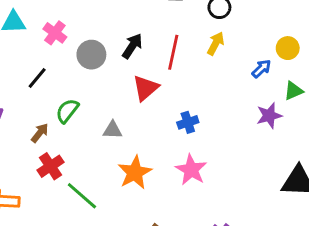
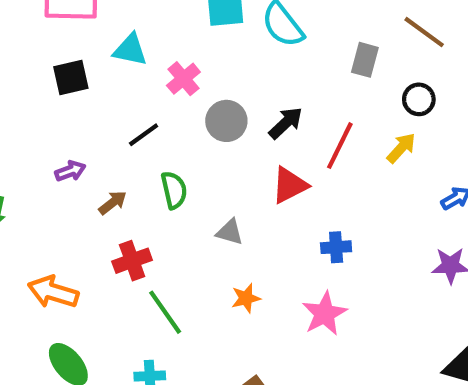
green semicircle: (67, 111) -> (174, 190), turned 115
brown arrow: (40, 133) -> (113, 203), moved
orange star: (135, 173) -> (246, 298), size x0.6

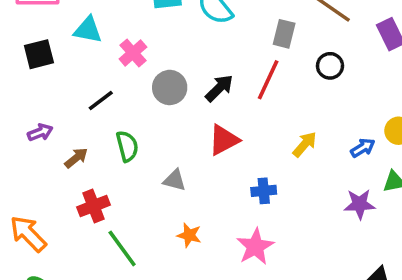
red line: (340, 146) -> (268, 80), moved
yellow arrow: (401, 148) -> (305, 144), moved
orange arrow: (53, 292) -> (28, 234), turned 30
orange star: (246, 298) -> (189, 235), turned 30

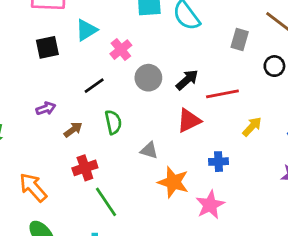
cyan triangle: (88, 30) -> (86, 30), turned -45
red line: (268, 80) -> (222, 94), moved, turned 52
orange star: (189, 235) -> (173, 182), moved, size x1.6

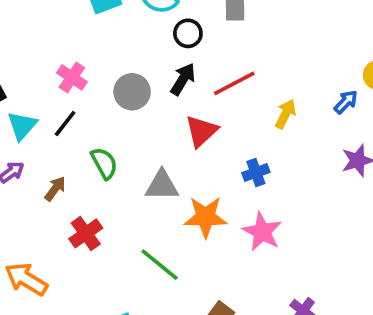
cyan triangle: (86, 30) -> (22, 126), moved
pink cross: (121, 50) -> (72, 77), moved
black circle: (274, 66) -> (188, 33), moved
gray triangle: (149, 150) -> (162, 185), size x1.4
green line: (106, 202) -> (160, 265), moved

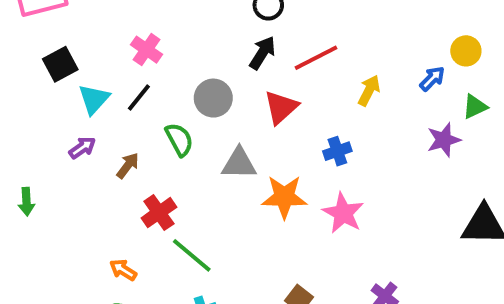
gray circle: (132, 92) -> (213, 98), moved
green line: (160, 265) -> (192, 255), moved
orange arrow: (26, 279) -> (123, 270), moved, size x0.6

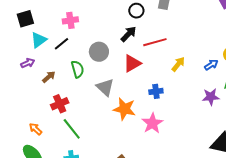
pink cross: (147, 50) -> (70, 20), turned 35
gray triangle: (239, 163) -> (105, 87), turned 30

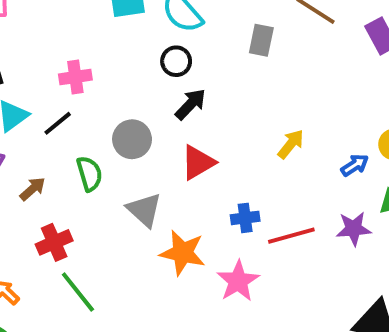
black circle: (136, 11) -> (176, 61), moved
red line: (155, 42) -> (291, 236), moved
yellow arrow: (178, 64) -> (291, 144), moved

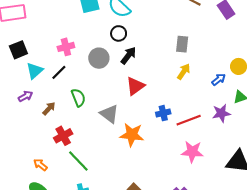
gray rectangle: (261, 40) -> (182, 44), moved
gray circle: (132, 139) -> (99, 58), moved
pink star: (238, 281) -> (192, 152), moved, turned -30

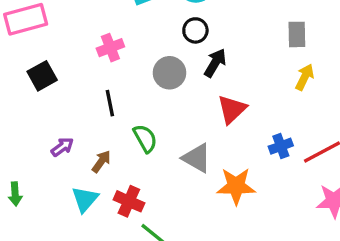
pink cross: (66, 47) -> (110, 48), moved
cyan triangle: (35, 71) -> (85, 199), moved
black line: (59, 72) -> (110, 103), turned -49
red cross: (63, 136) -> (129, 201), turned -30

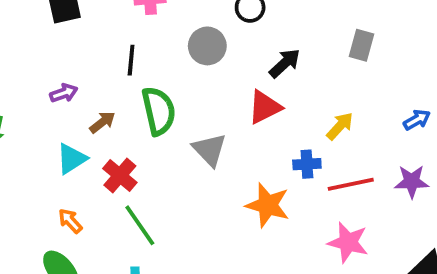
black arrow: (215, 63) -> (285, 63), moved
yellow arrow: (305, 77) -> (340, 126), moved
green semicircle: (145, 138) -> (159, 111), size x1.4
orange star: (236, 186) -> (268, 205), moved

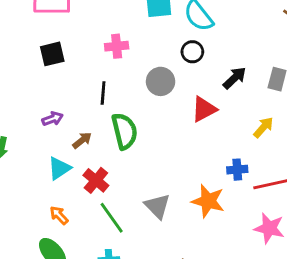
black arrow: (285, 63) -> (235, 78), moved
red triangle: (265, 107) -> (204, 109), moved
yellow arrow: (340, 126) -> (263, 127), moved
gray triangle: (210, 150) -> (157, 206), moved

